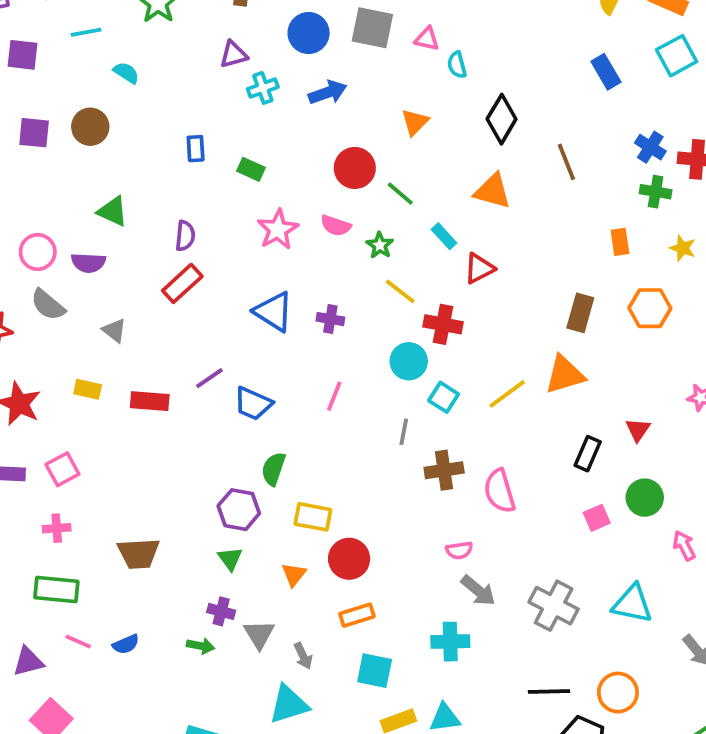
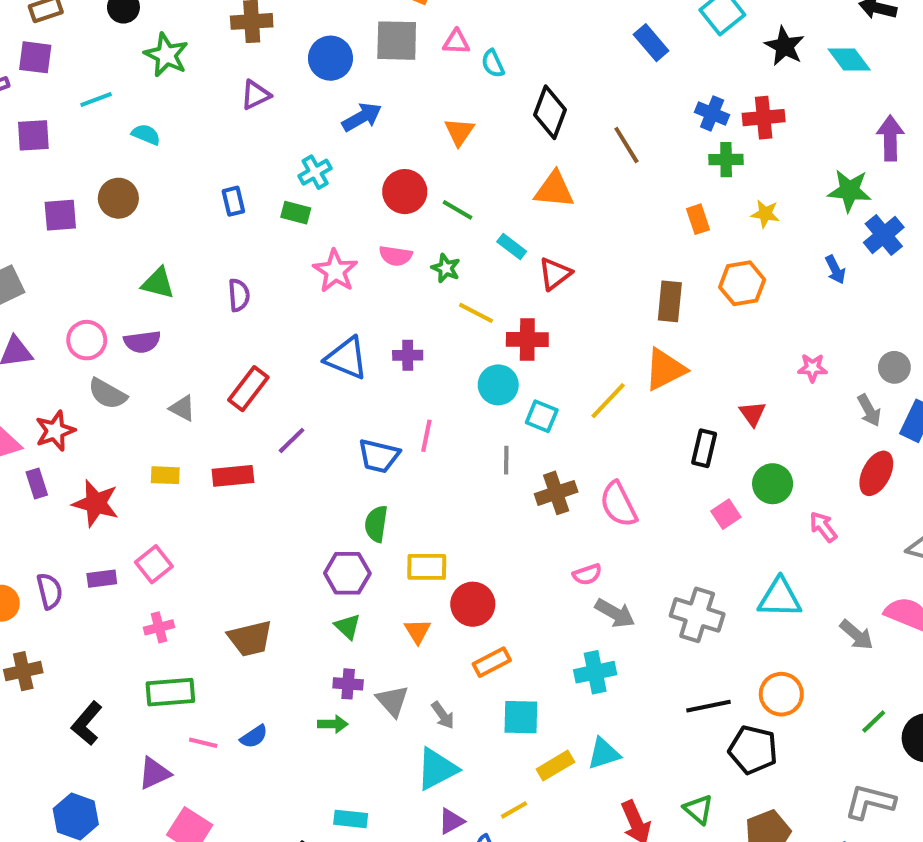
cyan cross: (263, 88) -> (315, 172), moved
red rectangle: (182, 283) -> (248, 389), moved
blue trapezoid: (253, 404) -> (379, 456), moved

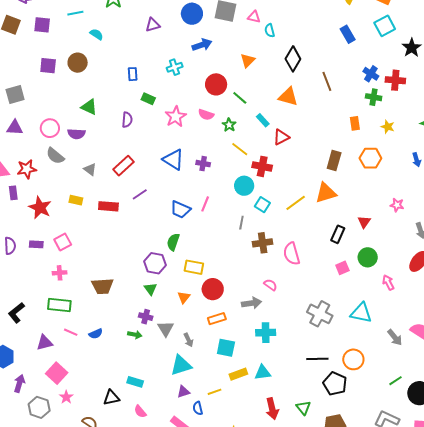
green rectangle: (296, 213) -> (148, 99), moved
pink semicircle: (587, 574) -> (270, 285), turned -136
gray arrow: (615, 613) -> (252, 303), moved, turned -48

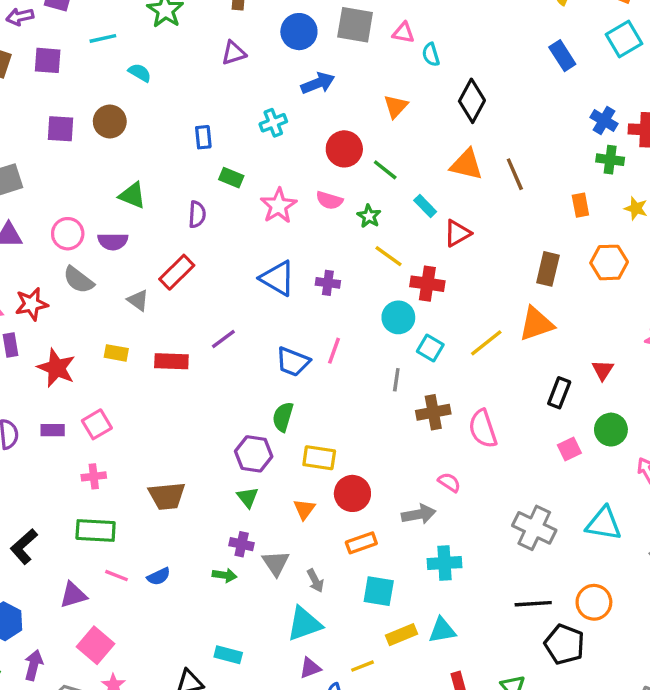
brown line: (327, 81) -> (515, 174), moved
red rectangle: (124, 166) -> (177, 272), moved

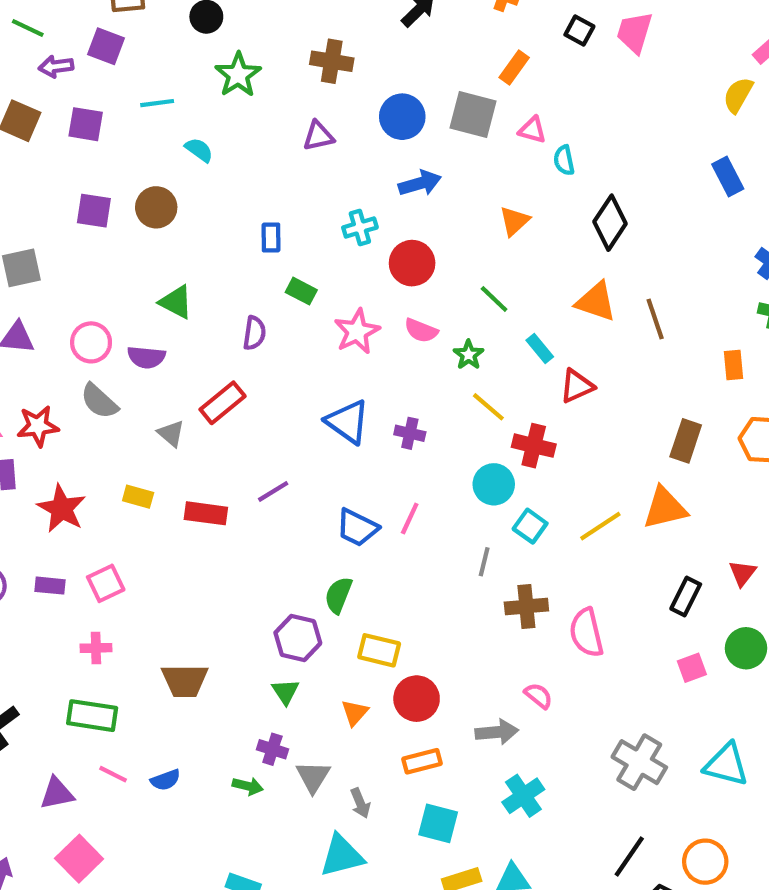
red circle: (344, 149) -> (412, 263), moved
cyan cross: (444, 563) -> (523, 796), turned -36
black line: (533, 604) -> (629, 857), turned -57

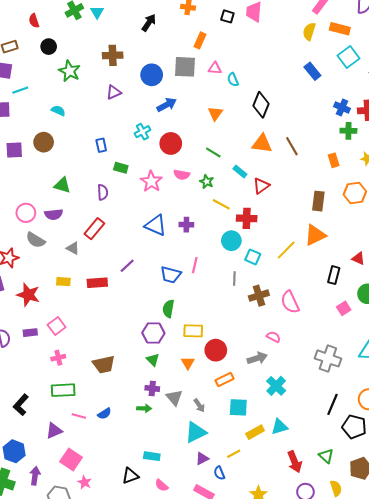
cyan line: (157, 103) -> (20, 90), moved
red triangle: (742, 573) -> (358, 258), turned -32

